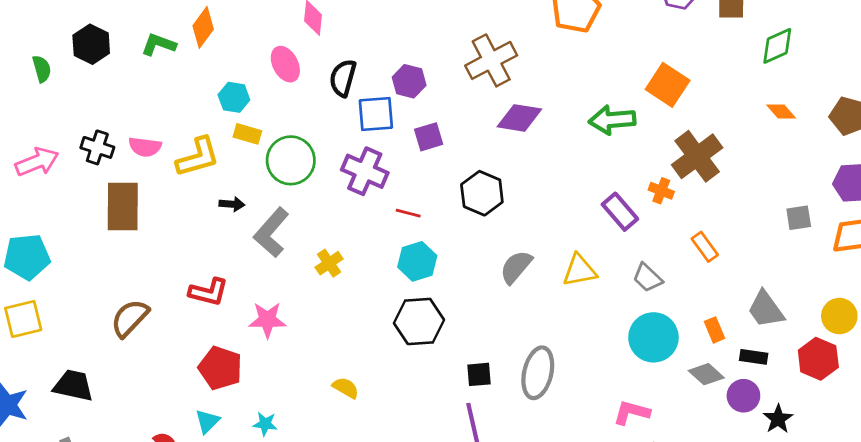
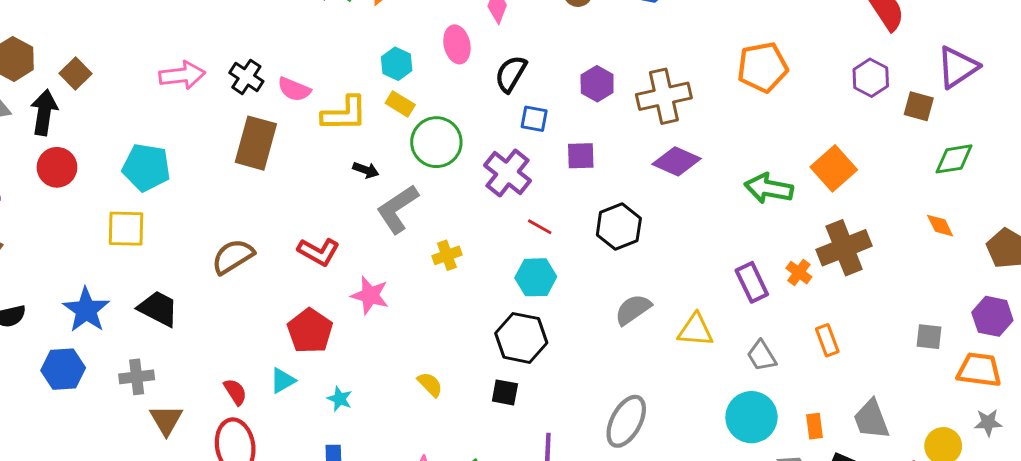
purple hexagon: (409, 81) -> (597, 84), moved
blue square: (376, 114) -> (534, 119), size x0.7
black square: (479, 374) -> (505, 392), moved

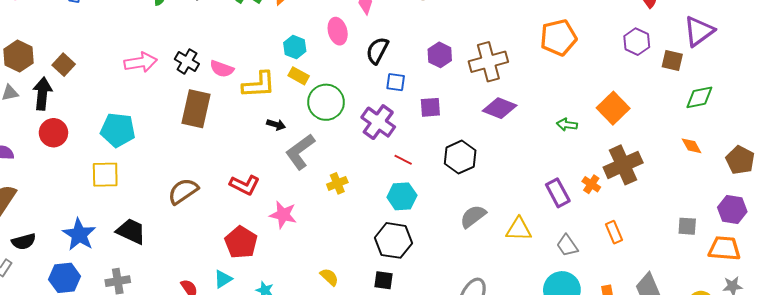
green arrow: (769, 188) -> (567, 125), size x0.6

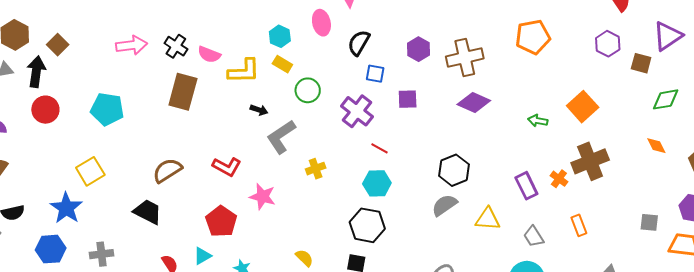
green circle: (326, 102) -> (308, 90), size x0.7
black hexagon: (460, 157) -> (454, 170), moved
yellow square: (105, 175) -> (90, 171), moved, turned -32
black trapezoid: (131, 231) -> (148, 212), moved

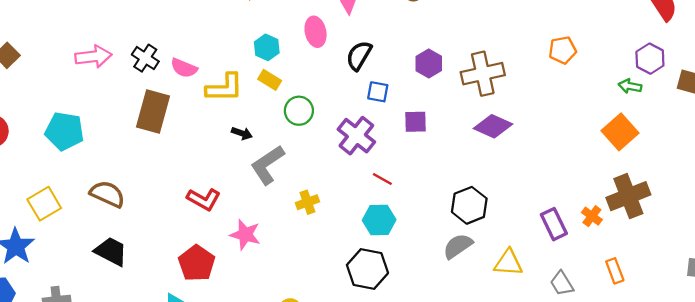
orange pentagon: (533, 37) -> (562, 50), size x0.7
green arrow: (538, 121) -> (630, 86), moved
brown semicircle: (167, 170) -> (107, 194), moved, turned 56

